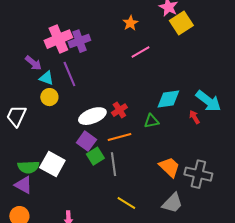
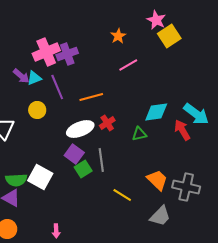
cyan triangle: (46, 78) -> (34, 78), moved, turned -42
red arrow: (194, 117) -> (182, 130), size x1.5
orange line: (119, 137) -> (91, 97), moved
gray line: (113, 164) -> (101, 160), moved
yellow line: (126, 203) -> (122, 195), moved

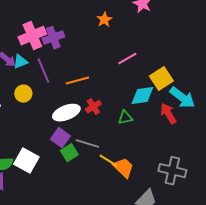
yellow square: (169, 36) -> (161, 79), moved
pink line: (128, 65) -> (127, 59), moved
gray line: (101, 160) -> (87, 144), turned -65
orange trapezoid: (157, 180) -> (123, 168), moved
yellow line: (122, 195) -> (108, 161), moved

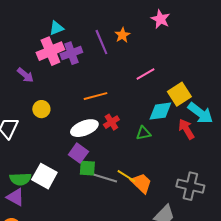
cyan triangle: (20, 62) -> (56, 28), moved
purple line: (43, 71) -> (101, 42), moved
gray line: (87, 144) -> (105, 178), moved
green square: (69, 153) -> (87, 168), turned 36

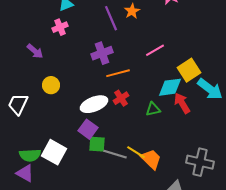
pink cross: (50, 51) -> (60, 27), size x0.6
purple cross: (71, 53) -> (102, 53), moved
orange line: (95, 96) -> (118, 73), moved
red arrow: (186, 129) -> (182, 103), moved

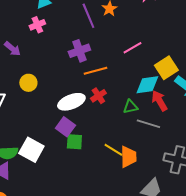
gray line: (115, 154) -> (148, 124), moved
orange trapezoid: (151, 159) -> (128, 157), turned 45

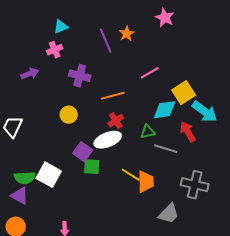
purple arrow: (12, 49) -> (30, 74), turned -60
purple cross: (79, 51) -> (80, 76), moved, turned 35
yellow circle: (28, 83) -> (69, 115), moved
red arrow: (159, 101) -> (188, 132), moved
white ellipse: (71, 102) -> (108, 140), moved

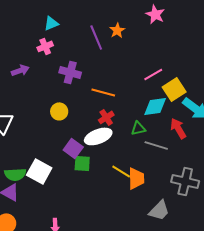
pink line: (150, 73) -> (153, 74), moved
orange line: (113, 96) -> (103, 92), turned 30

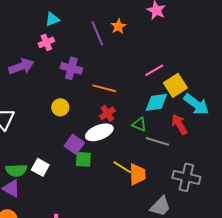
purple arrow: (20, 70) -> (21, 66), size x1.4
green triangle: (138, 128) -> (139, 124), turned 35
white square: (39, 171) -> (40, 167), size x0.7

